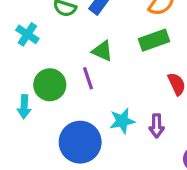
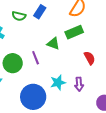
green triangle: (102, 51) -> (53, 44), moved

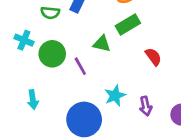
green circle: (13, 63) -> (52, 54), moved
purple arrow: (79, 84) -> (146, 106), moved

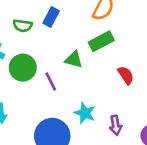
cyan star: (115, 96) -> (85, 113), turned -30

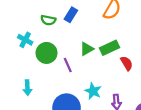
green rectangle: (101, 41) -> (110, 48), moved
green triangle: (74, 60) -> (87, 49), turned -48

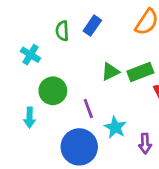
green semicircle: (48, 20) -> (62, 31), turned 72
green circle: (47, 53) -> (53, 91), moved
purple line: (68, 65) -> (88, 108), moved

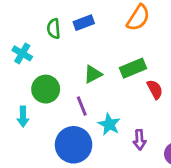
blue rectangle: (92, 26) -> (84, 23), turned 36
green triangle: (110, 72) -> (93, 74), moved

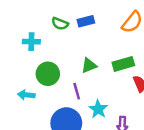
green semicircle: (54, 29) -> (60, 24), turned -70
cyan cross: (22, 53) -> (31, 42), turned -35
cyan arrow: (23, 117) -> (26, 95), turned 91

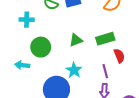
purple line: (77, 91) -> (105, 71), moved
cyan star: (98, 109) -> (74, 70), moved

